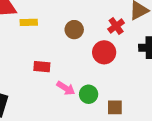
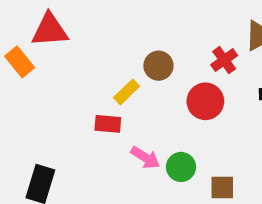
yellow rectangle: (29, 22) -> (127, 92), moved, turned -42

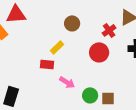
brown circle: (158, 66) -> (72, 23), moved
green circle: (181, 167) -> (90, 95), moved

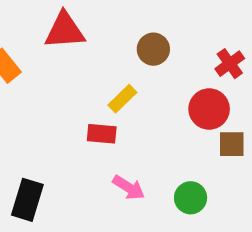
red triangle: (16, 14) -> (65, 31), moved
pink arrow: (67, 82) -> (129, 187), moved
brown square: (108, 98) -> (232, 144), moved

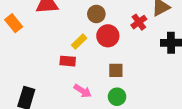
red circle: (209, 109) -> (108, 36), moved
brown square: (232, 144) -> (116, 70), moved

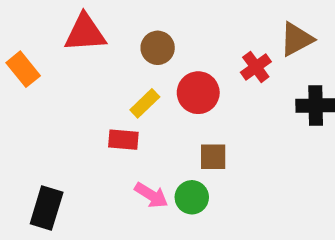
brown circle: (96, 14) -> (158, 48), moved
green circle: (117, 97) -> (192, 197), moved

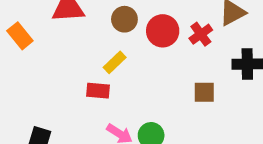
red circle: (198, 93) -> (163, 31), moved
brown square: (213, 157) -> (204, 92), moved

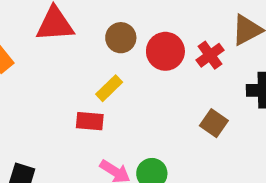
brown square: (204, 92) -> (214, 123), turned 35

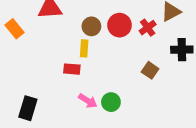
brown circle: (121, 38) -> (91, 26), moved
yellow rectangle: (109, 88) -> (84, 48), turned -42

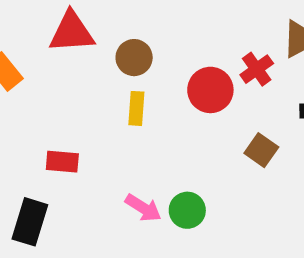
red circle: (120, 25) -> (210, 90), moved
brown circle: (91, 26) -> (134, 58), moved
red rectangle: (72, 69) -> (62, 162), moved

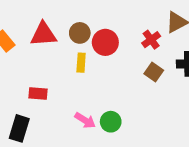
red triangle: (72, 32) -> (43, 34), moved
red circle: (210, 90) -> (105, 42), moved
brown square: (261, 150) -> (154, 72), moved

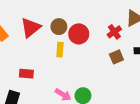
red triangle: (43, 34) -> (31, 28), turned -35
brown square: (154, 72) -> (116, 57), turned 32

